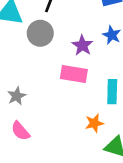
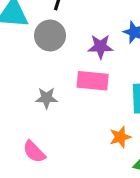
purple star: (82, 45) -> (100, 47), turned -30
gray star: (17, 96) -> (46, 98), moved, turned 30

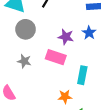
gray circle: (50, 35) -> (26, 29), moved

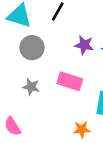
purple star: (66, 37) -> (84, 45), moved

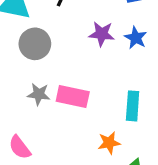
pink rectangle: (70, 81) -> (73, 97), moved

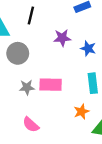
blue star: (136, 38) -> (88, 48), moved
pink semicircle: (20, 147) -> (31, 125), moved

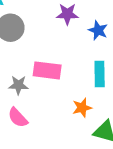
gray star: (27, 87) -> (18, 85), moved

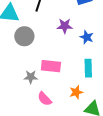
pink semicircle: (18, 118) -> (45, 99), moved

